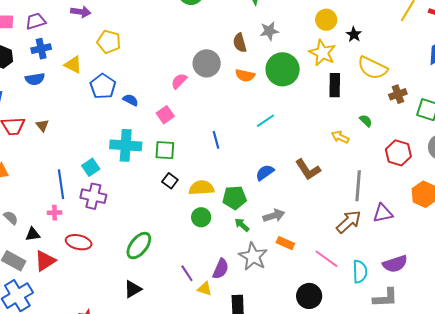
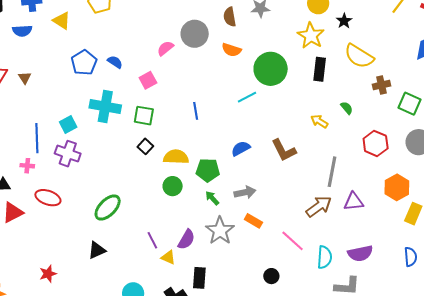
green circle: (283, 69) -> (271, 69), moved
blue pentagon: (103, 86) -> (84, 63), moved
black circle: (309, 296) -> (271, 276), size x0.6

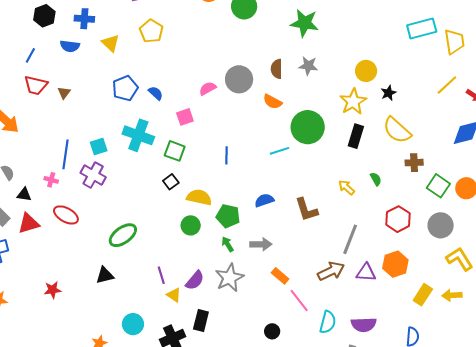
orange hexagon: (397, 187) -> (395, 264), moved
orange rectangle: (253, 221) -> (280, 276), moved

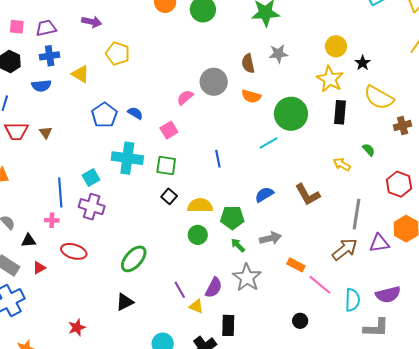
red triangle: (29, 223) -> (39, 268), size x0.6

